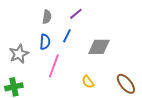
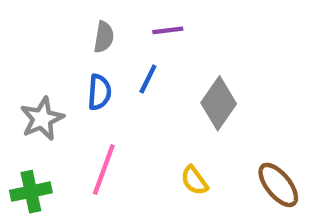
purple line: (76, 14) -> (168, 30), turned 32
gray diamond: (99, 47) -> (219, 103), turned -55
pink line: (54, 66) -> (104, 169), moved

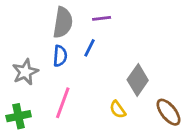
gray semicircle: (104, 37) -> (63, 22), size x1.6
gray diamond: (219, 103) -> (138, 80), moved

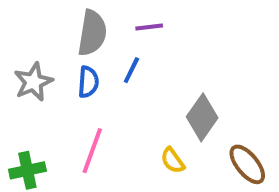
gray star: (25, 72) -> (33, 82), moved

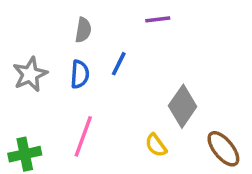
purple line: (149, 27) -> (158, 19), moved
gray semicircle: (92, 33) -> (83, 30), size x0.6

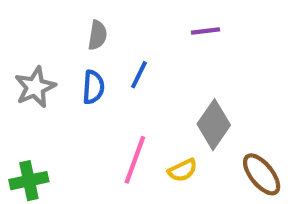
purple line: (158, 19) -> (205, 31), moved
pink line: (83, 136) -> (135, 160), moved
yellow semicircle: (156, 145) -> (183, 170), turned -80

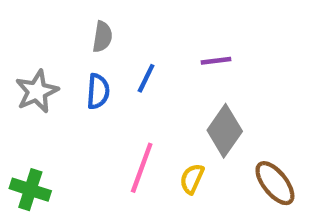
purple line: (205, 31) -> (216, 61), moved
yellow semicircle: (183, 170) -> (192, 179), turned 140
green cross: (29, 181) -> (30, 190), turned 30

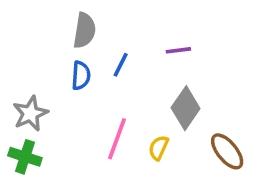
gray semicircle: (102, 37) -> (85, 30), size x1.4
gray star: (37, 91) -> (30, 113), moved

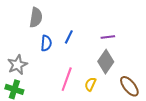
gray semicircle: (85, 30) -> (36, 17), moved
purple line: (178, 50) -> (108, 37), moved

